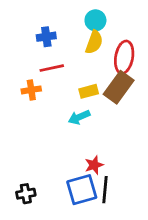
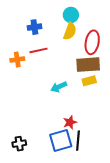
brown rectangle: (119, 87) -> (88, 65), turned 50
orange cross: (31, 90) -> (17, 60), moved
yellow rectangle: (89, 91) -> (89, 81), moved

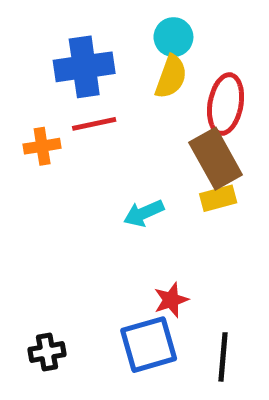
blue cross: (34, 27) -> (84, 67), size x1.6
brown rectangle: (88, 65) -> (216, 159), turned 65
black line: (78, 141) -> (223, 357), moved

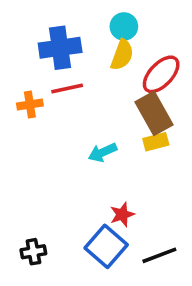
red ellipse: (226, 104) -> (161, 74), turned 33
blue square: (149, 345) -> (106, 246), turned -33
black line: (223, 357) -> (159, 255), turned 64

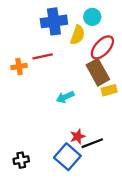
cyan circle: (124, 26) -> (92, 17), moved
blue cross: (60, 48) -> (54, 21), moved
yellow rectangle: (156, 142) -> (109, 90), moved
black line: (159, 255) -> (92, 143), moved

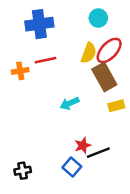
blue cross: (54, 21) -> (39, 24), moved
yellow semicircle: (78, 35) -> (89, 53), moved
yellow rectangle: (109, 90) -> (116, 106), moved
blue square: (67, 157) -> (72, 167), size x0.7

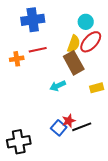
cyan circle: (98, 18) -> (86, 22), moved
brown rectangle: (104, 77) -> (74, 63), moved
blue square: (72, 167) -> (59, 128), moved
black cross: (23, 171) -> (19, 142), size x1.6

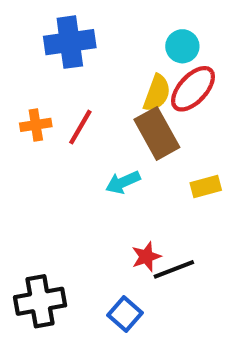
red line: (38, 50) -> (80, 127), moved, turned -48
blue square: (59, 128) -> (125, 314), moved

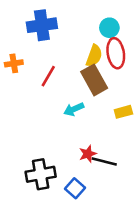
red ellipse: (193, 89) -> (116, 53), turned -52
orange cross: (36, 125) -> (14, 63), moved
black line: (174, 269) -> (104, 161), turned 35
black cross: (40, 301) -> (41, 174), moved

